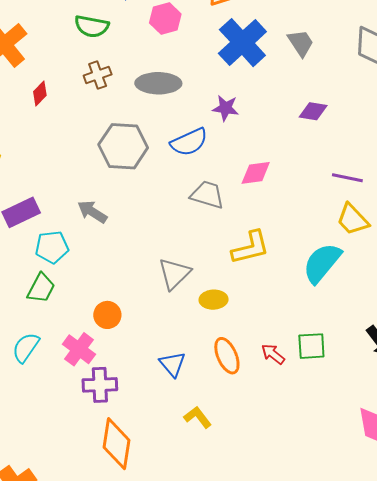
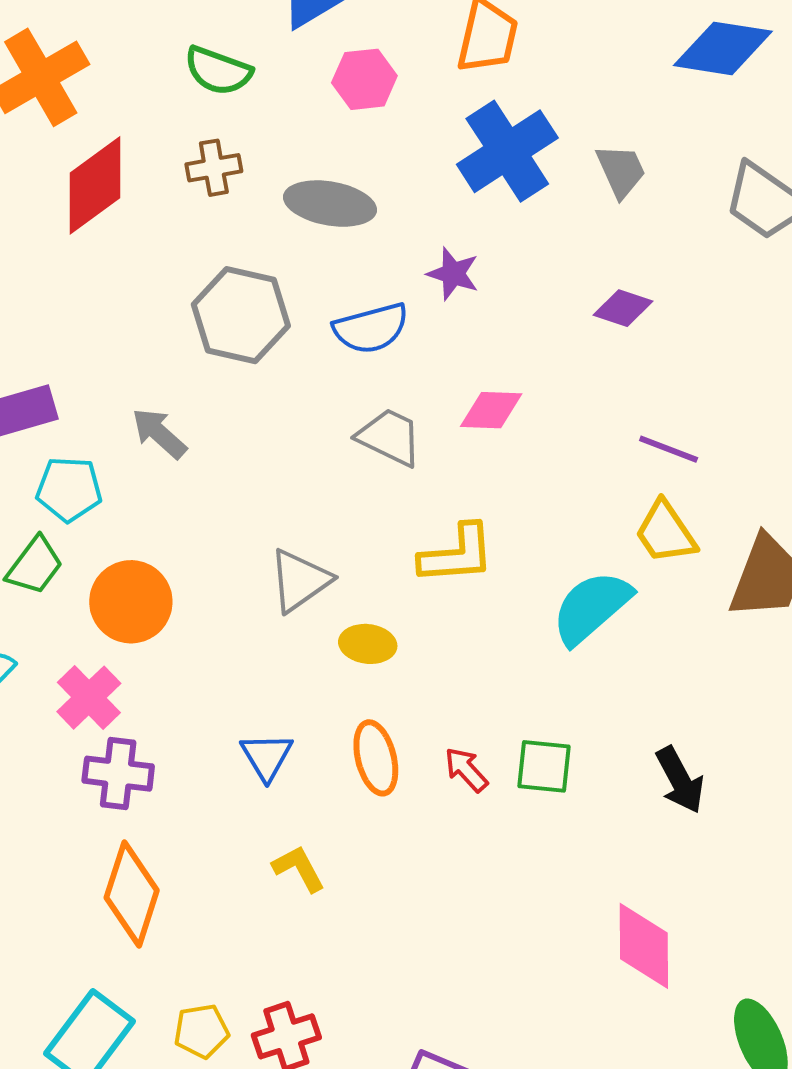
red diamond: (40, 94) -> (95, 185), size x2.0
orange circle: (107, 315) -> (131, 602), moved, size x1.5

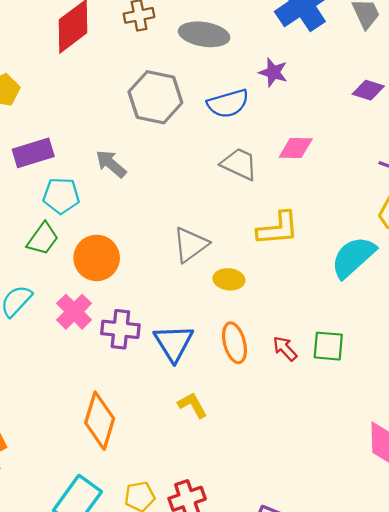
blue triangle: (267, 756) -> (174, 343), size x1.4
purple cross: (118, 774) -> (120, 329), moved

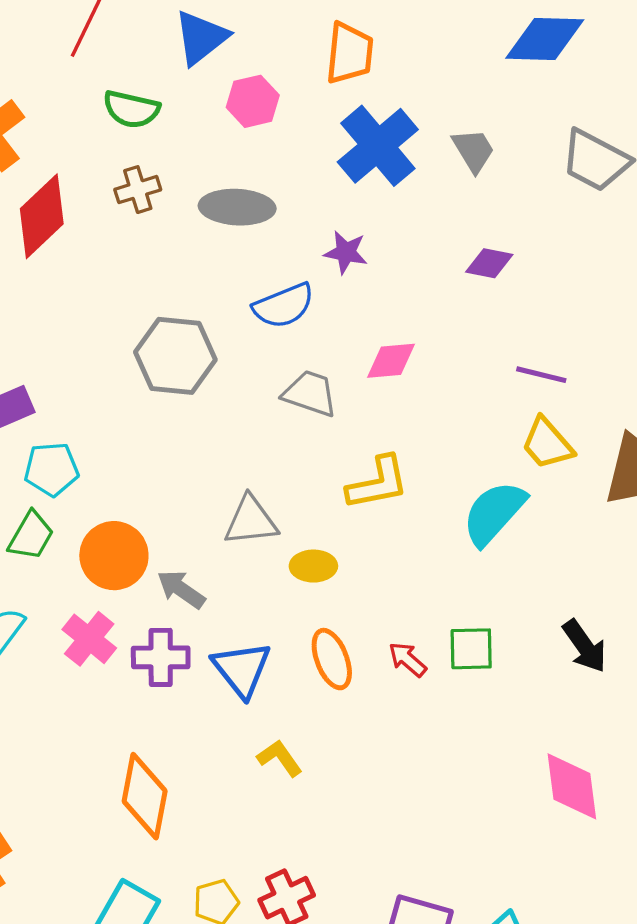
gray hexagon: (155, 97) -> (175, 356), moved
gray arrow: (111, 164) -> (181, 589), moved
gray triangle: (190, 245) -> (251, 521), turned 36

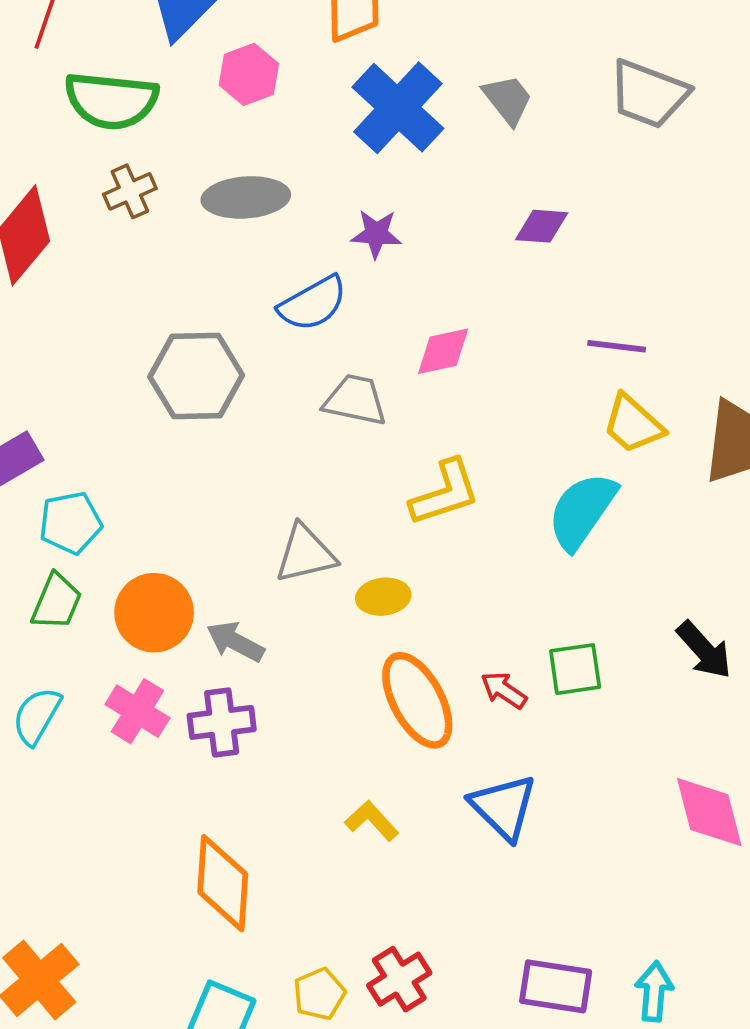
green semicircle: (131, 109) -> (111, 100), size x1.4
orange ellipse: (332, 659) -> (417, 700), size x1.4
blue triangle: (242, 669) -> (504, 807), moved

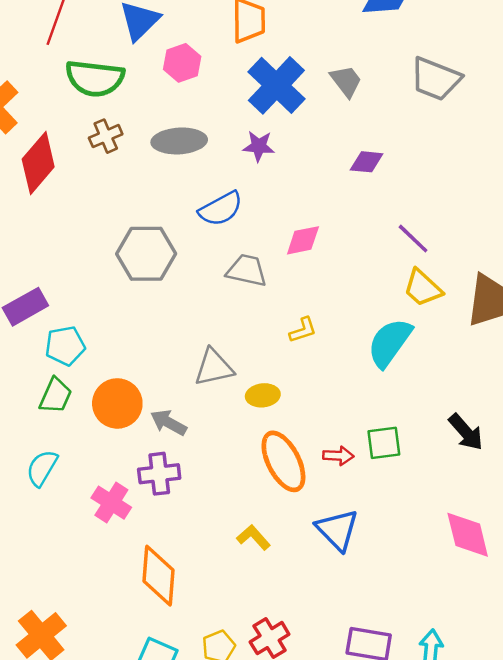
purple star: (376, 234) -> (259, 146), moved
purple line: (617, 346) -> (413, 239), turned 36
yellow L-shape: (445, 493) -> (303, 330), size x0.6
red arrow: (504, 690) -> (338, 456), turned 148
pink cross: (137, 711) -> (111, 503), moved

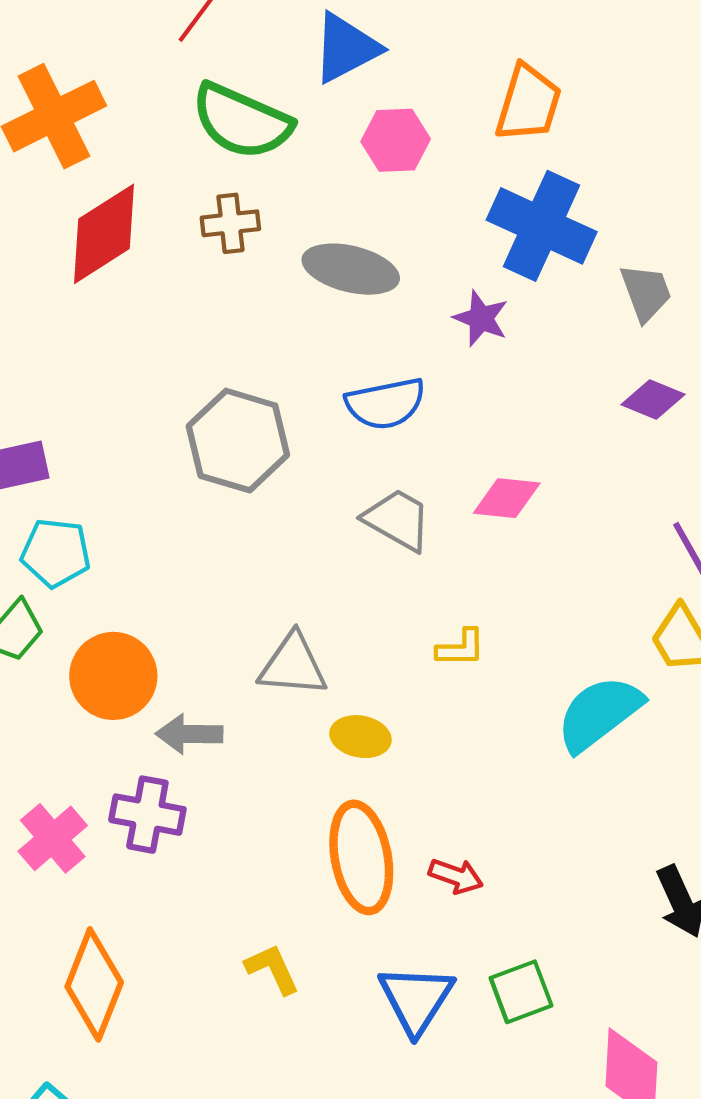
gray trapezoid: (346, 81) -> (646, 292), moved
blue cross: (276, 85) -> (542, 226), turned -36
gray arrow: (169, 423) -> (189, 734), turned -45
green square: (384, 443) -> (521, 992), moved, turned -30

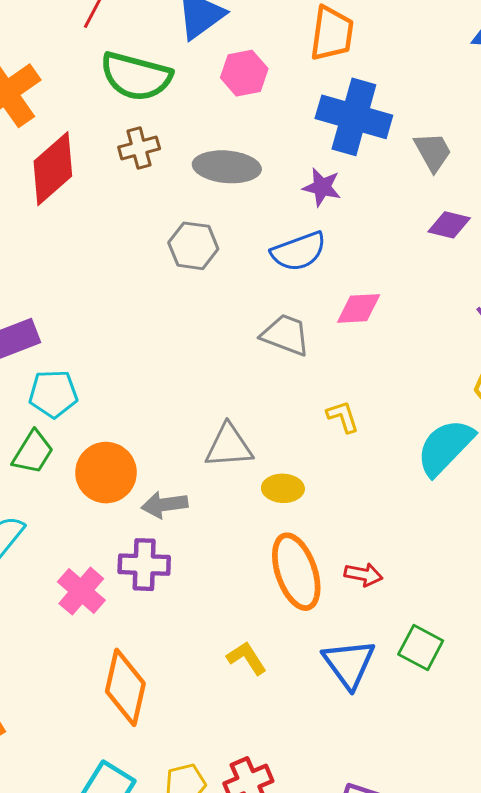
blue semicircle: (385, 404) -> (299, 251), moved
gray hexagon: (238, 441) -> (193, 246), moved, size x0.7
yellow L-shape: (461, 648) -> (343, 417), turned -99
green square: (521, 992) -> (421, 647), turned -33

